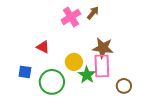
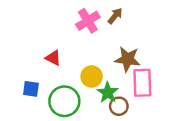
pink rectangle: (102, 66) -> (142, 83), moved
brown circle: (124, 86) -> (119, 106), moved

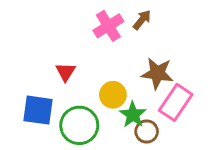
red triangle: (53, 58) -> (66, 72), turned 35
pink rectangle: (142, 83) -> (176, 102), turned 36
blue square: (31, 89) -> (38, 110), size x1.5

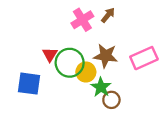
brown star: (157, 73) -> (106, 56), moved
pink rectangle: (176, 102) -> (144, 58), moved, turned 32
green circle: (79, 125) -> (70, 63), moved

